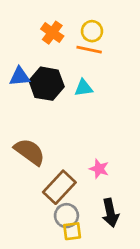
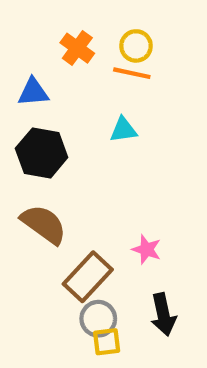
blue triangle: (20, 77) -> (33, 92), moved
black hexagon: (47, 84) -> (42, 153), moved

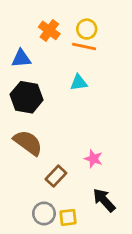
brown rectangle: (88, 277) -> (56, 176), size x0.7
black arrow: (163, 315) -> (104, 200), turned 150
gray circle: (98, 319) -> (44, 213), moved

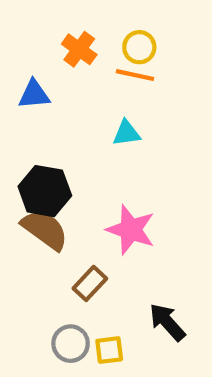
black hexagon: (27, 97) -> (45, 191), moved
pink star: (93, 159) -> (131, 230), moved, size x1.6

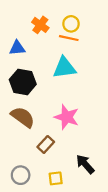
cyan triangle: (126, 133) -> (64, 68), size x1.6
black hexagon: (45, 191) -> (23, 82), moved
gray circle: (71, 344) -> (21, 175), moved

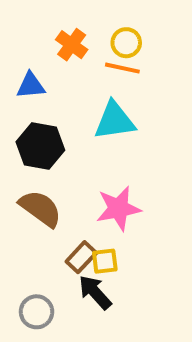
pink star: (67, 117) -> (118, 208), turned -30
black arrow: (85, 164) -> (95, 292), moved
yellow square: (56, 178) -> (105, 261), moved

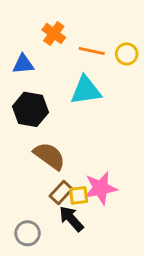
yellow circle: (126, 43) -> (127, 54), moved
brown semicircle: (40, 208) -> (49, 156), moved
pink star: (118, 208) -> (100, 188), moved

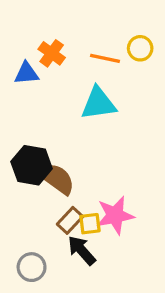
orange cross: (54, 34) -> (52, 53), moved
yellow circle: (127, 54) -> (140, 48), moved
black hexagon: (30, 109) -> (32, 165), moved

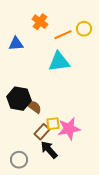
orange cross: (52, 53) -> (40, 22), moved
orange line: (105, 58) -> (63, 35), turned -36
brown semicircle: (57, 179) -> (34, 107), size x0.7
yellow square: (90, 224) -> (53, 124), moved

